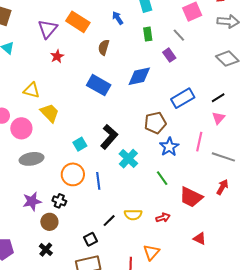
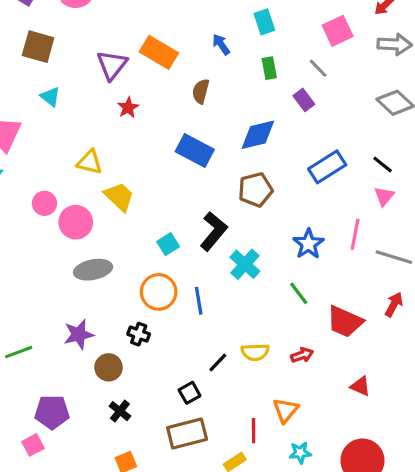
black line: (218, 98) -> (383, 165), turned 72
brown pentagon: (155, 123) -> (256, 190), moved
purple star: (32, 201) -> (79, 334), moved
brown circle: (49, 222) -> (109, 367), moved

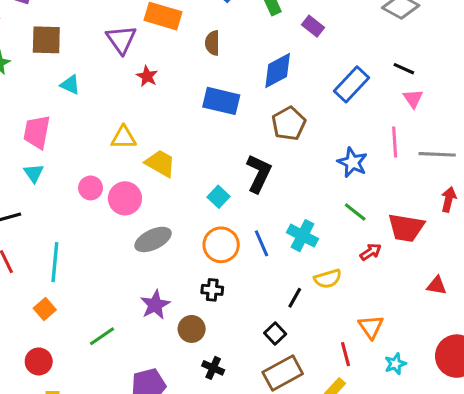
cyan cross: (245, 264) -> (303, 236), moved
red arrow: (302, 355) -> (371, 252), moved

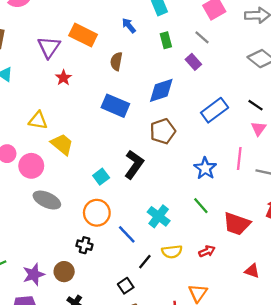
gray ellipse: (153, 239) -> (47, 200), turned 40
blue line: (261, 243) -> (127, 234), moved, turned -30
red arrow: (371, 252) -> (207, 251), moved
purple star: (155, 305) -> (34, 274), moved

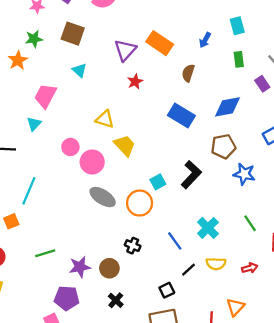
blue arrow: (129, 25) -> (205, 40), turned -119
blue star: (205, 168) -> (244, 174), moved, turned -30
orange circle: (97, 213) -> (140, 203), moved

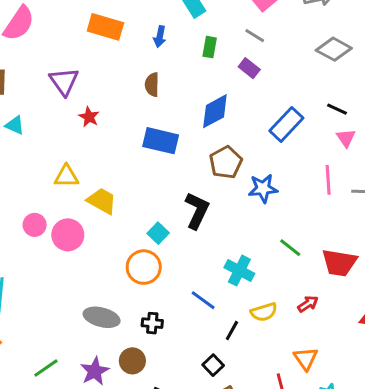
orange rectangle: (160, 43) -> (105, 27), moved
green rectangle: (239, 59) -> (210, 47), turned 35
gray ellipse: (103, 197) -> (102, 317), moved

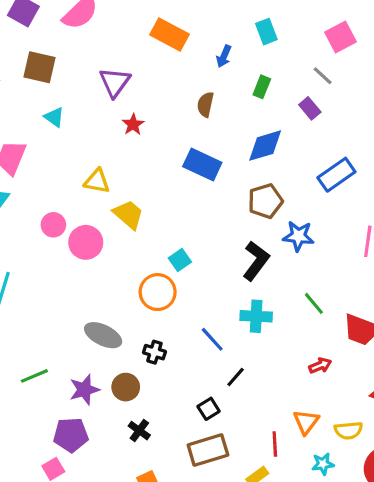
green rectangle: (210, 47) -> (262, 87), moved
black L-shape: (197, 211) -> (256, 261), moved
cyan cross: (239, 271) -> (256, 316), turned -36
yellow semicircle: (264, 312) -> (348, 430), moved

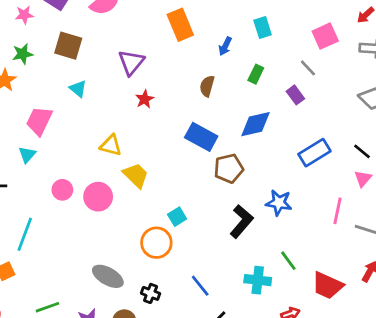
orange rectangle: (170, 34) -> (180, 25), turned 36
brown pentagon: (265, 201) -> (229, 168), moved
pink circle: (53, 225) -> (62, 190), moved
cyan cross: (256, 316) -> (258, 280), moved

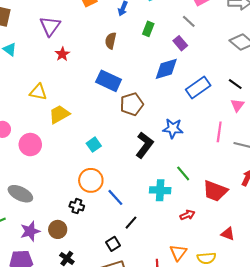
blue diamond: (255, 124) -> (166, 69), moved
yellow trapezoid: (136, 175) -> (59, 114), turned -70
pink circle: (98, 197) -> (30, 145), moved
orange circle: (156, 243) -> (91, 180), moved
gray ellipse: (108, 276) -> (20, 194), moved

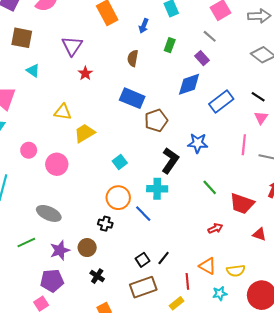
cyan cross: (160, 190) -> (157, 189), moved
black line: (131, 223) -> (164, 258), moved
red triangle: (228, 234) -> (259, 234), moved
orange triangle: (178, 252) -> (208, 266), turned -36

